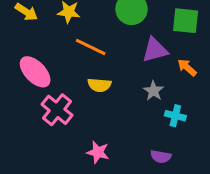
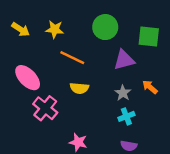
orange arrow: (187, 67) -> (150, 87), moved
cyan cross: (175, 116) -> (126, 116), moved, turned -35

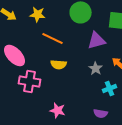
pink cross: (45, 108) -> (30, 81), turned -30
cyan cross: (126, 116) -> (110, 88), moved

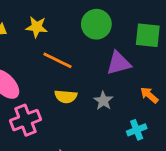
gray star: (96, 68) -> (103, 101), moved
pink cross: (30, 81) -> (25, 120), turned -30

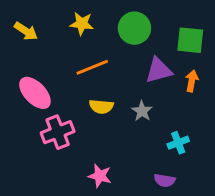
yellow star: (37, 27) -> (82, 24), moved
orange line: (57, 60) -> (92, 67), turned -48
orange arrow: (149, 95) -> (192, 81), moved, turned 60

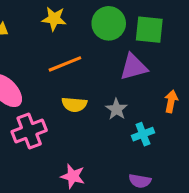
green square: (190, 40) -> (149, 30), moved
orange arrow: (192, 81) -> (171, 101), moved
cyan cross: (178, 143) -> (143, 134), moved

